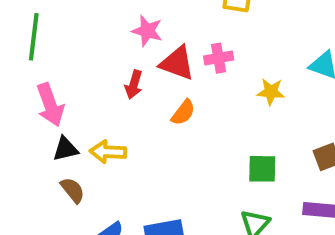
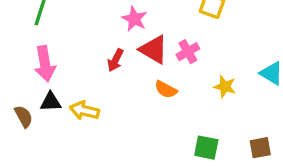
pink cross: (219, 58) -> (188, 52), turned -30
orange semicircle: (183, 112) -> (166, 89), moved, turned 70
brown semicircle: (73, 190) -> (24, 116), moved

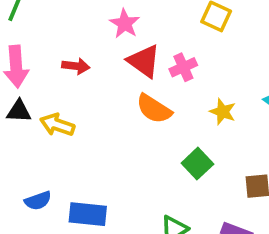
red arrow: (115, 60) -> (76, 66), moved, turned -115
orange semicircle: (166, 89) -> (154, 109), size x1.4
green square: (206, 148) -> (197, 164), moved, turned 30

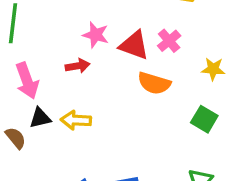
pink star: (125, 24) -> (96, 35), moved

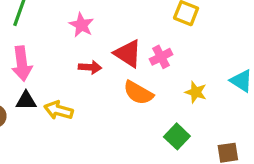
pink star: (96, 35) -> (81, 25), moved
red arrow: (78, 66) -> (90, 67), moved

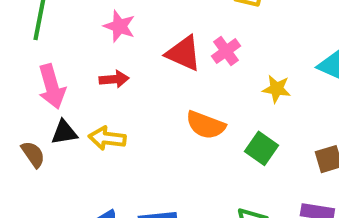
red arrow: (90, 67) -> (114, 79), moved
orange semicircle: (138, 93) -> (206, 125), moved

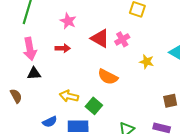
yellow arrow: (107, 138) -> (69, 96), moved
green square: (261, 148) -> (94, 106), moved
brown semicircle: (33, 154) -> (16, 96), moved

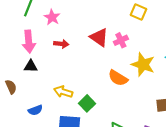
pink star: (68, 21) -> (52, 17), moved
yellow star: (147, 62) -> (143, 64), size x1.6
orange semicircle: (108, 77) -> (118, 78), moved
blue semicircle: (50, 122) -> (35, 110), moved

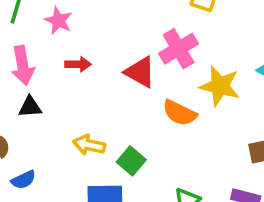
red triangle: (99, 37) -> (140, 72), moved
pink cross: (121, 40) -> (179, 49), size x1.5
blue semicircle: (35, 110) -> (23, 180), moved

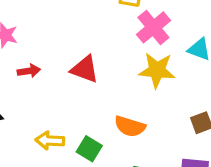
pink cross: (179, 49) -> (153, 27), moved
orange semicircle: (180, 113) -> (130, 126), moved

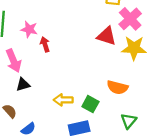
red triangle: (85, 69) -> (107, 36), moved
red arrow: (29, 71) -> (45, 44), moved, turned -96

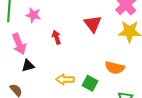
red triangle: (107, 36) -> (93, 24), moved, turned 36
red arrow: (45, 44) -> (56, 37), moved

